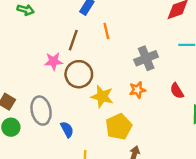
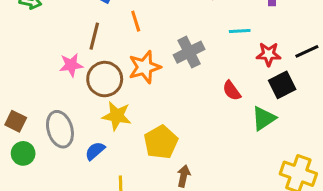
orange star: (137, 90) -> (145, 67), moved, size x1.5
yellow star: (102, 96) -> (117, 116), moved
blue semicircle: (67, 129) -> (95, 151), turned -98

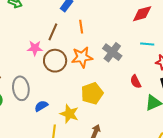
gray cross: (189, 52) -> (112, 52), turned -36
yellow star: (117, 116) -> (69, 114), moved
yellow pentagon: (161, 142) -> (92, 93), moved

